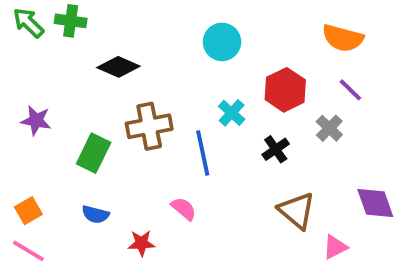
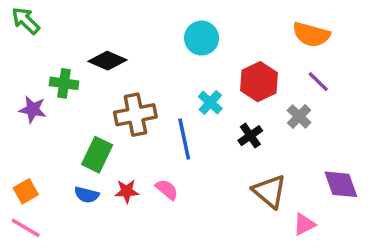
green cross: (71, 21) -> (64, 83), moved
green rectangle: (94, 153) -> (97, 155), moved
red star: (141, 243) -> (127, 191), moved

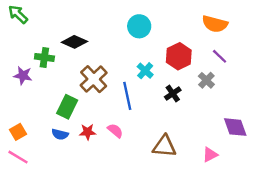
brown cross: (135, 115) -> (94, 79), turned -32
brown triangle: (269, 191) -> (164, 146), moved, turned -35

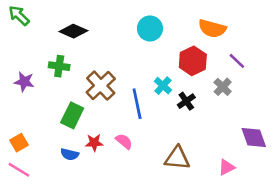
orange semicircle: (215, 24) -> (212, 28), moved
black diamond: (74, 42) -> (73, 31), moved
green cross: (44, 57) -> (59, 66), moved
cyan cross: (145, 71) -> (163, 86), moved
blue semicircle: (60, 134) -> (70, 154), moved

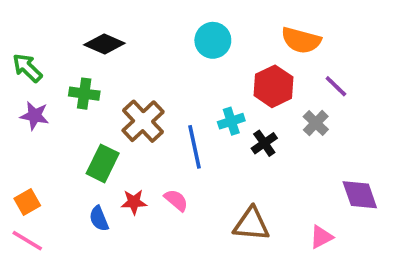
green arrow: (19, 16) -> (27, 68), moved
cyan cross: (163, 86) -> (231, 121), turned 30
blue semicircle: (70, 154) -> (99, 219), turned 54

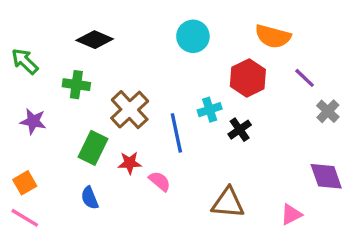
purple star: (35, 116) -> (33, 121), moved
gray cross: (316, 123) -> (328, 111), moved
red star: (134, 202) -> (130, 163), moved

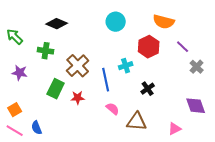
black cross: (240, 130) -> (148, 89), moved
pink semicircle: (160, 181) -> (113, 109), moved
blue semicircle: (90, 198) -> (37, 128), moved

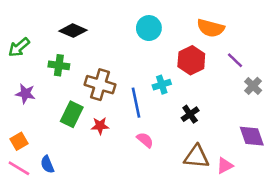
green arrow: (15, 37) -> (19, 47), turned -84
brown cross: (78, 66) -> (100, 85), turned -30
brown triangle: (137, 122) -> (196, 157), moved

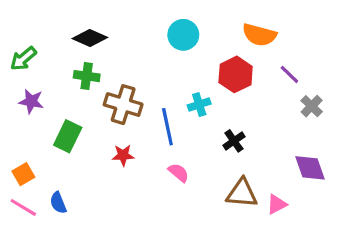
green cross: (59, 65) -> (87, 76), moved
purple star: (25, 94) -> (31, 101), moved
green rectangle: (72, 114) -> (68, 136), moved

